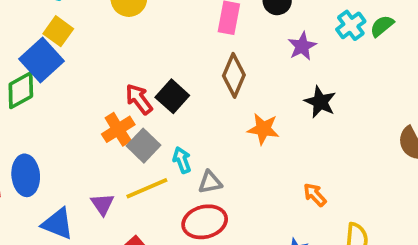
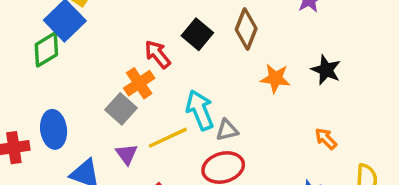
black square: (172, 96) -> (197, 34), moved
black star: (320, 102) -> (326, 70), moved
gray square: (144, 146) -> (121, 109), moved
cyan arrow: (182, 160) -> (200, 110), size x1.6

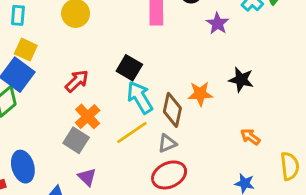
brown diamond: (246, 29) -> (172, 110), moved
red arrow: (158, 54) -> (77, 81), moved, turned 95
cyan arrow: (200, 110) -> (140, 97), moved
yellow line: (168, 138) -> (132, 133), moved

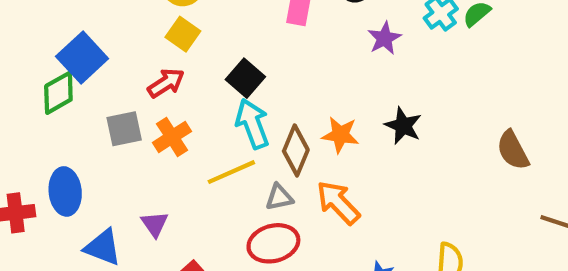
yellow square: (26, 50) -> (183, 34), moved
orange arrow: (250, 137) -> (338, 203), moved, size x1.6
gray square: (76, 140) -> (124, 129), moved, turned 35

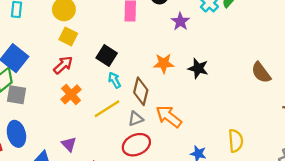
cyan arrow: (252, 124) -> (114, 80), size x0.6
gray square: (124, 129) -> (17, 95), moved, turned 30
orange star: (340, 135) -> (164, 63), moved

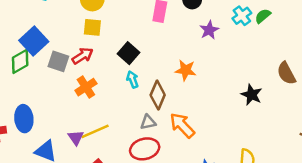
yellow square: (68, 36) -> (92, 27), turned -30
black star: (198, 68) -> (252, 95), moved
brown semicircle: (261, 73) -> (286, 73), moved
gray square: (17, 95) -> (58, 61), moved
yellow line: (107, 109) -> (95, 131), moved

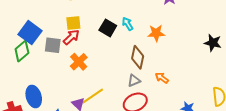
yellow square: (92, 27) -> (73, 23), moved
cyan arrow: (133, 79) -> (128, 24), moved
orange arrow: (182, 125) -> (162, 78), size x0.6

